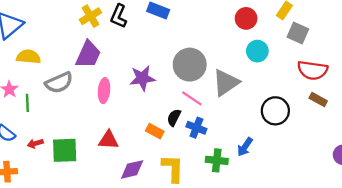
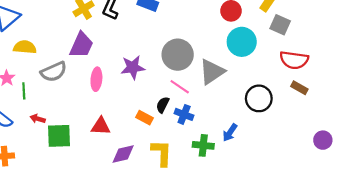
cyan circle: (257, 51) -> (242, 42), size x1.4
red arrow: (35, 144) -> (38, 119), moved, turned 32

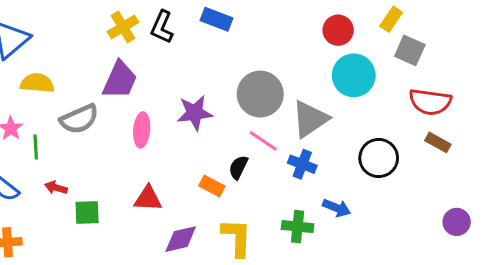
blue cross: (184, 114) -> (302, 164), moved
blue arrow: (230, 133) -> (337, 208), turned -102
green square: (59, 136) -> (87, 213), size x0.7
purple circle: (323, 140) -> (457, 222), moved

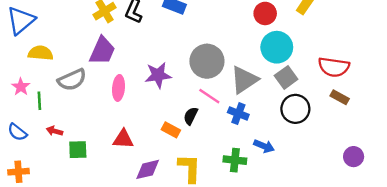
gray square: (410, 50) -> (286, 77), moved, turned 30

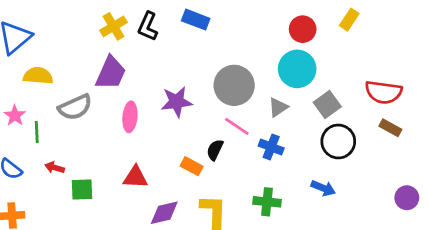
cyan circle: (277, 47) -> (297, 69), moved
gray triangle: (244, 80) -> (278, 107), size x0.6
blue arrow: (264, 146) -> (323, 188), moved

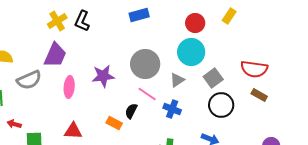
blue rectangle: (196, 20) -> (139, 15), moved, turned -36

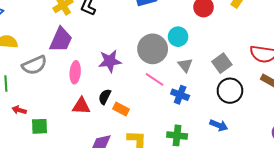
cyan circle: (191, 52) -> (178, 37), moved, size x0.7
gray triangle: (177, 80) -> (185, 65), turned -35
black semicircle: (131, 111) -> (105, 97), moved
red triangle: (73, 131) -> (81, 106), moved

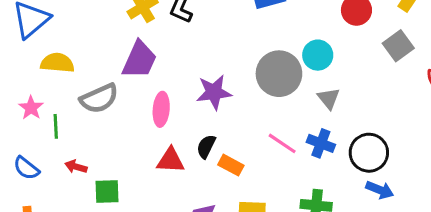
gray square: (222, 63) -> (398, 46), moved
pink line: (155, 79) -> (282, 143), moved
black circle: (230, 91) -> (369, 153), moved

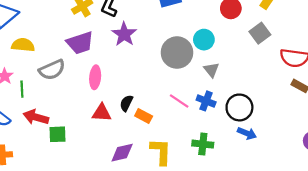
purple trapezoid: (139, 60) -> (80, 43), turned 48
purple star: (214, 92) -> (124, 34), moved, turned -30
red arrow: (76, 167) -> (36, 117), size x1.6

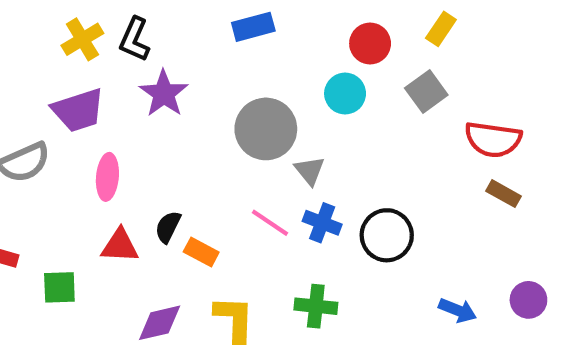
cyan circle: (204, 40) -> (345, 94), moved
gray triangle: (211, 70) -> (310, 171), moved
blue arrow: (247, 133) -> (458, 310), moved
green square: (57, 134) -> (59, 287), moved

